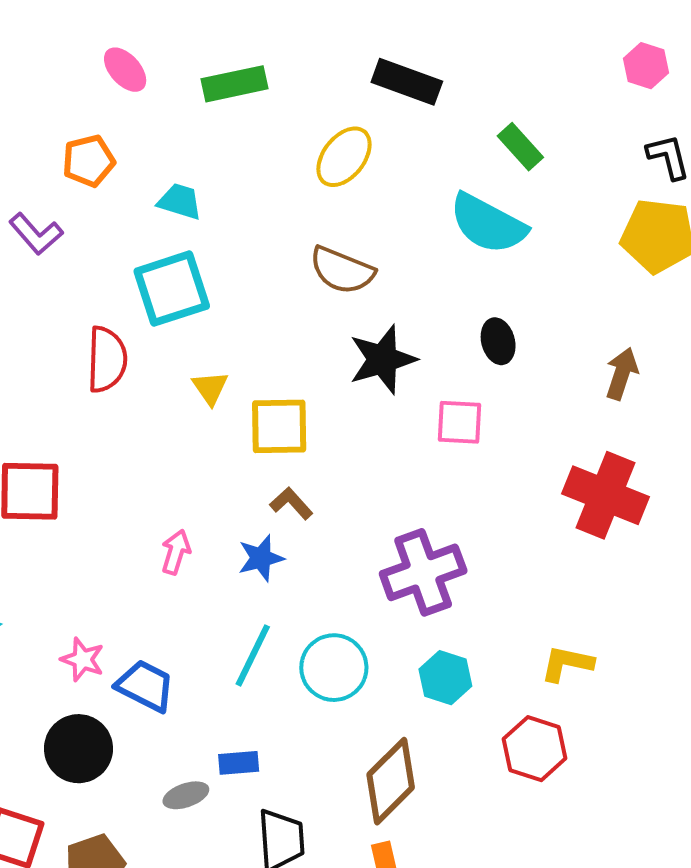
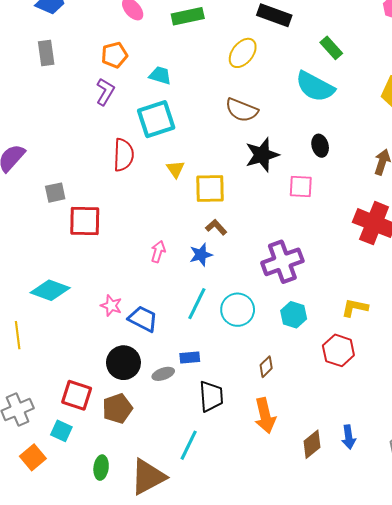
purple L-shape: (36, 234) -> (105, 92), moved, turned -108
black circle: (78, 749) -> (123, 363), moved
brown diamond: (391, 781) -> (266, 367), size x0.5

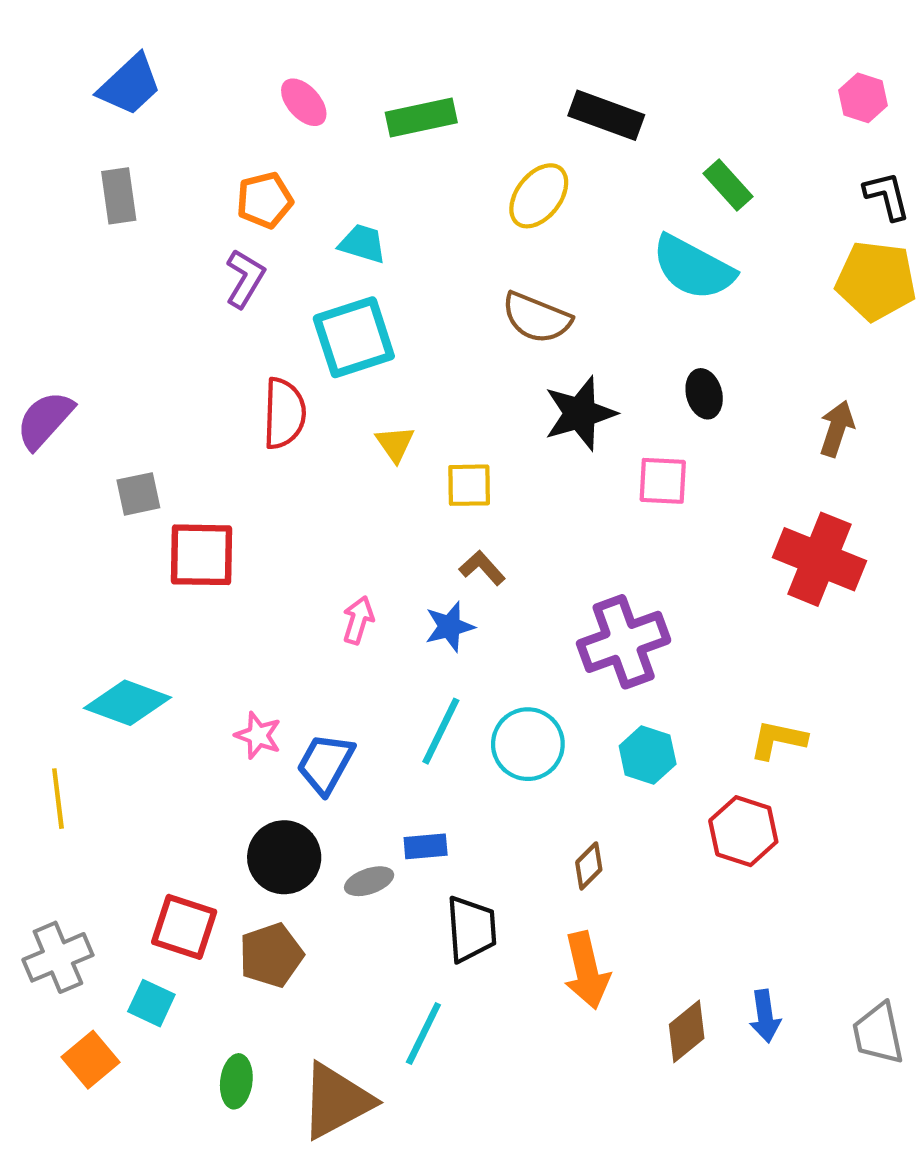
yellow square: (210, 188) -> (469, 485), size x0.7
blue trapezoid: (143, 319) -> (326, 764), turned -88

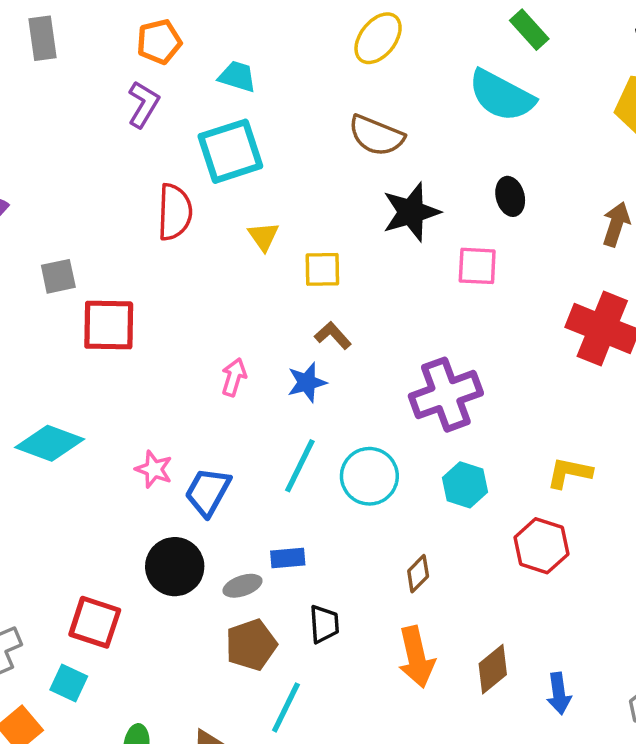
black trapezoid: (471, 929) -> (324, 624), size x0.7
brown pentagon: (271, 955) -> (251, 645), moved
brown diamond: (687, 1031) -> (493, 669), moved

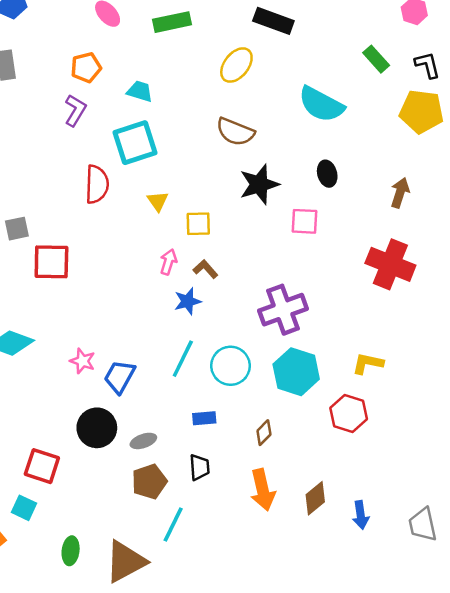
green rectangle: (529, 30) -> (376, 59), moved
pink arrow: (234, 377) -> (168, 262), moved
cyan hexagon: (465, 485) -> (296, 372), size x1.5
blue rectangle: (288, 558) -> (204, 418), moved

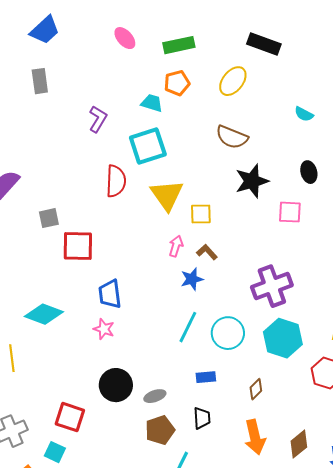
orange pentagon: (86, 67) -> (177, 83), moved
cyan semicircle: (321, 104) -> (304, 114), size x0.5
yellow triangle: (158, 201) -> (167, 195), size x1.8
blue trapezoid: (120, 377) -> (110, 294), moved, turned -36

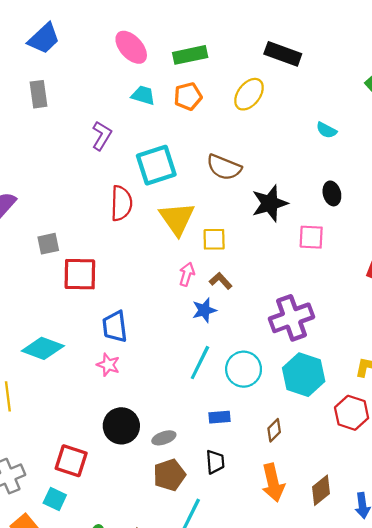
pink ellipse: (125, 38) -> (131, 47), size x1.4
cyan trapezoid: (152, 103) -> (143, 95), moved
brown semicircle: (232, 137) -> (224, 167), moved

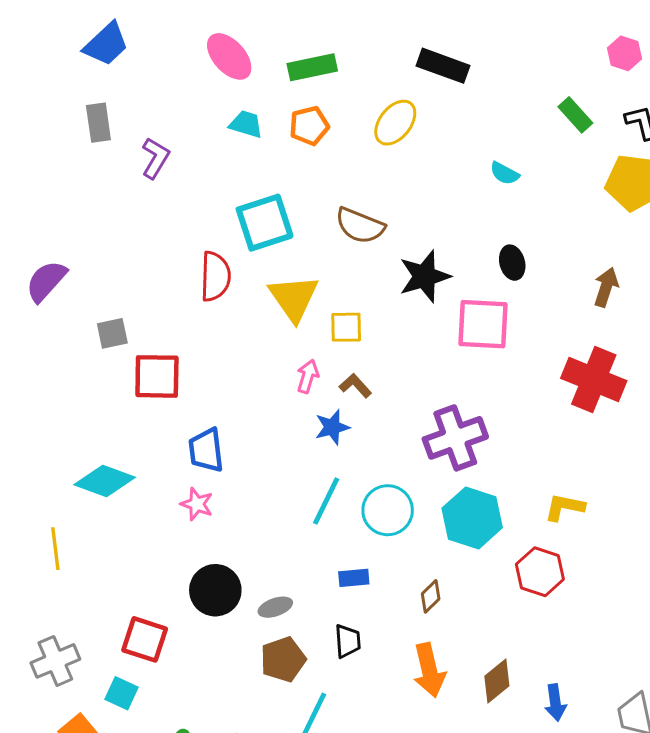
purple L-shape: (102, 136) -> (155, 158), moved
pink square: (311, 237) -> (483, 324), size x1.5

